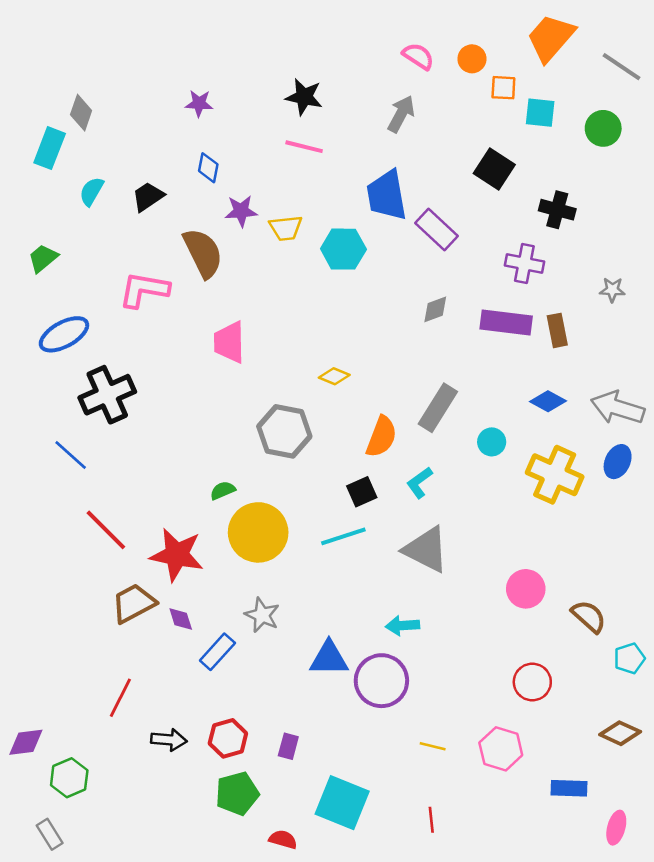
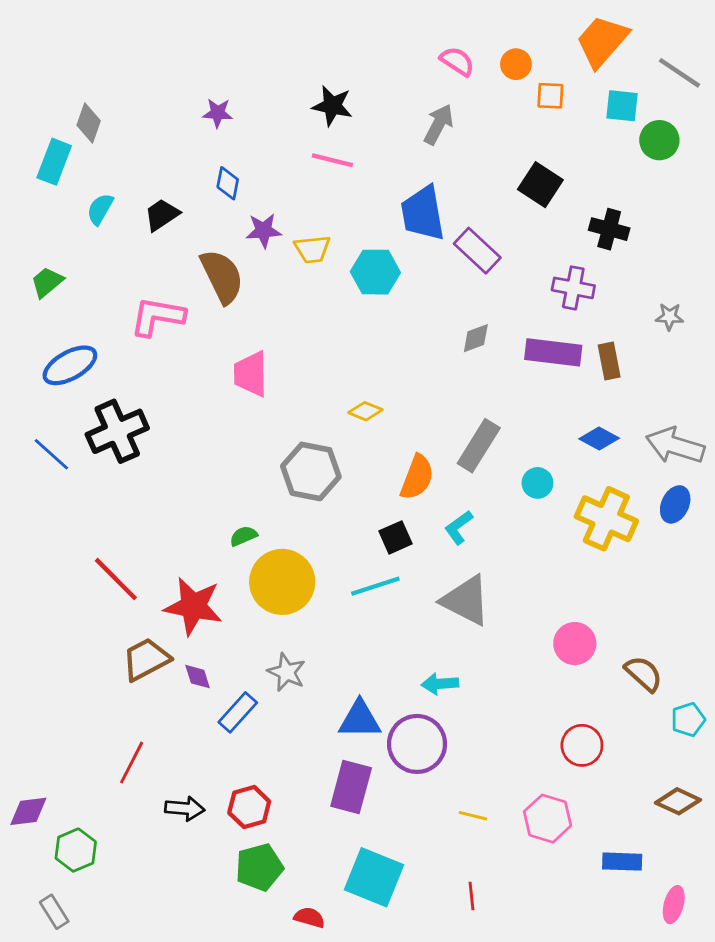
cyan square: (540, 113) -> (622, 106), moved
blue line: (71, 455) -> (51, 454), moved
purple rectangle: (288, 746) -> (351, 787), moved, size x1.8

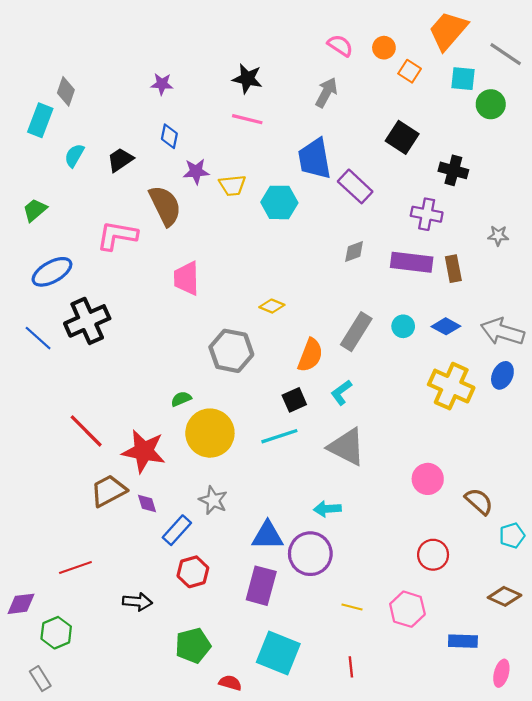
orange square: (550, 96) -> (410, 71), turned 30
cyan circle: (537, 483) -> (403, 326), moved
red line: (132, 763) -> (75, 568), moved, turned 44
red hexagon: (249, 807) -> (193, 572), moved

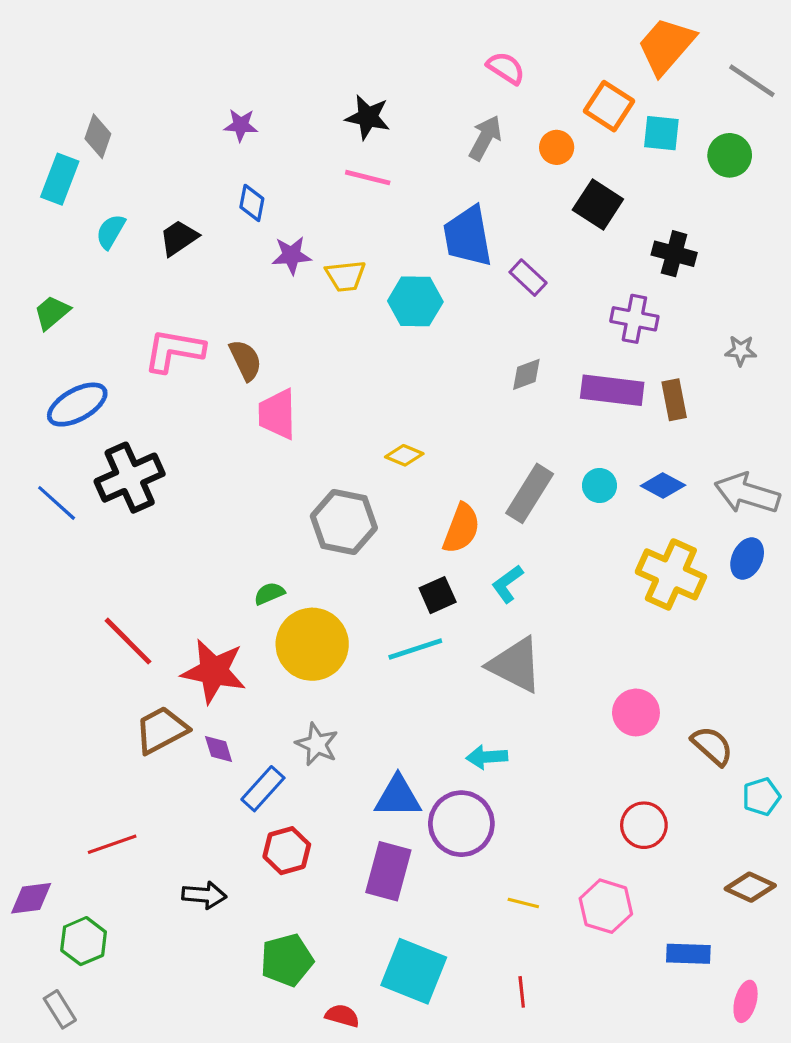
orange circle: (384, 48) -> (557, 147), moved
orange square: (410, 71) -> (609, 106), size x1.4
cyan square: (463, 79) -> (661, 133), moved
purple rectangle: (355, 186) -> (528, 278), size x0.7
brown semicircle: (165, 206) -> (245, 360), moved, size x0.7

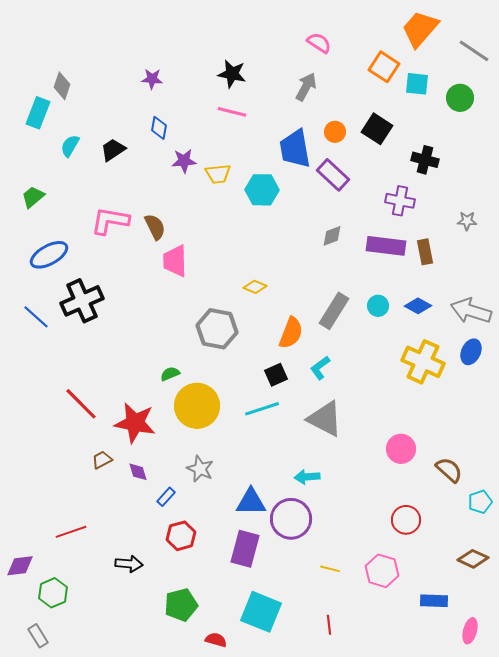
orange circle: (557, 147) -> (335, 132), moved
purple rectangle: (528, 278) -> (333, 175), size x1.4
brown trapezoid: (161, 730) -> (102, 460), size x0.6
blue rectangle: (263, 789) -> (166, 497), size x0.7

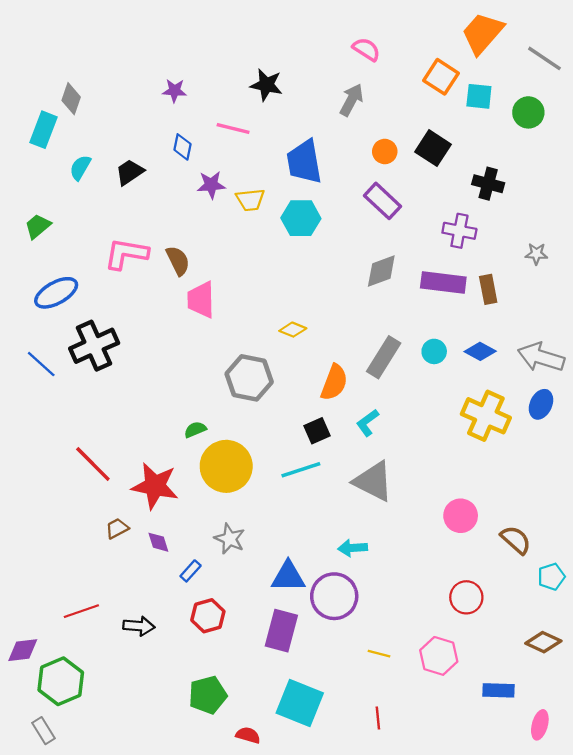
pink line: (232, 112) -> (233, 129), moved
blue trapezoid: (295, 149) -> (304, 162), moved
gray diamond: (332, 236) -> (381, 271), size x1.4
black arrow: (129, 564) -> (139, 626), moved
green hexagon: (53, 593) -> (61, 681), size x1.4

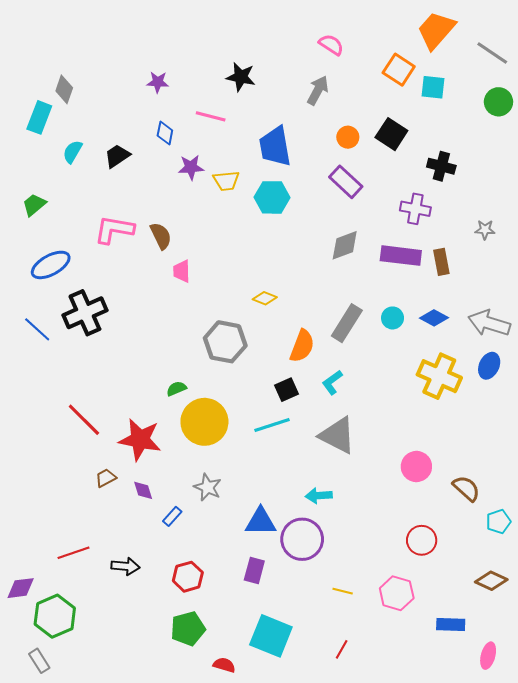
green circle: (528, 112) -> (498, 102), moved
pink trapezoid: (201, 300) -> (182, 271), size x0.7
red hexagon: (208, 616) -> (188, 577), moved
purple rectangle: (281, 631) -> (254, 570), size x0.7
red line: (378, 718) -> (342, 649), turned 36

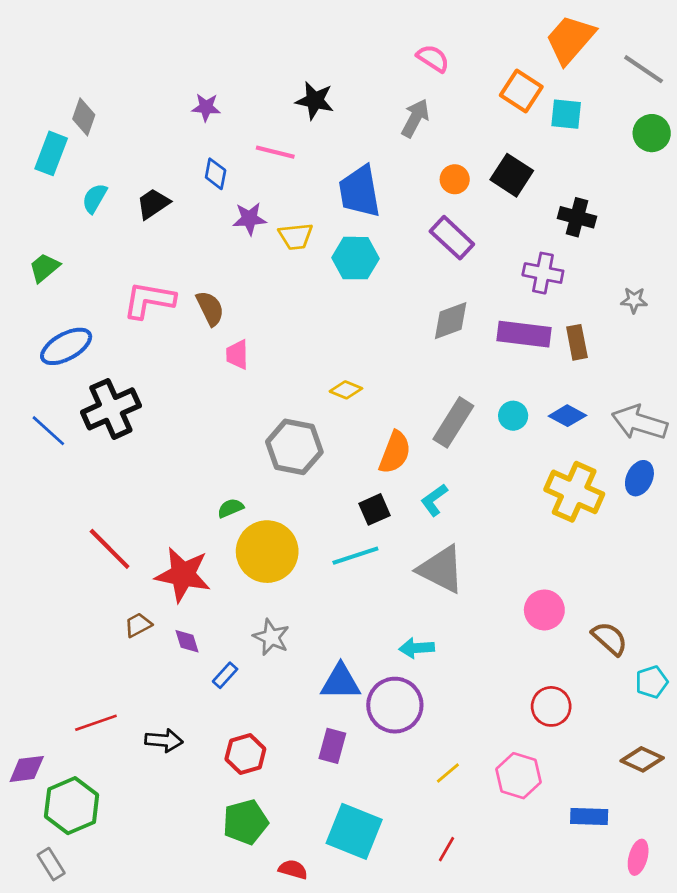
yellow line: (343, 591) -> (448, 773), turned -54

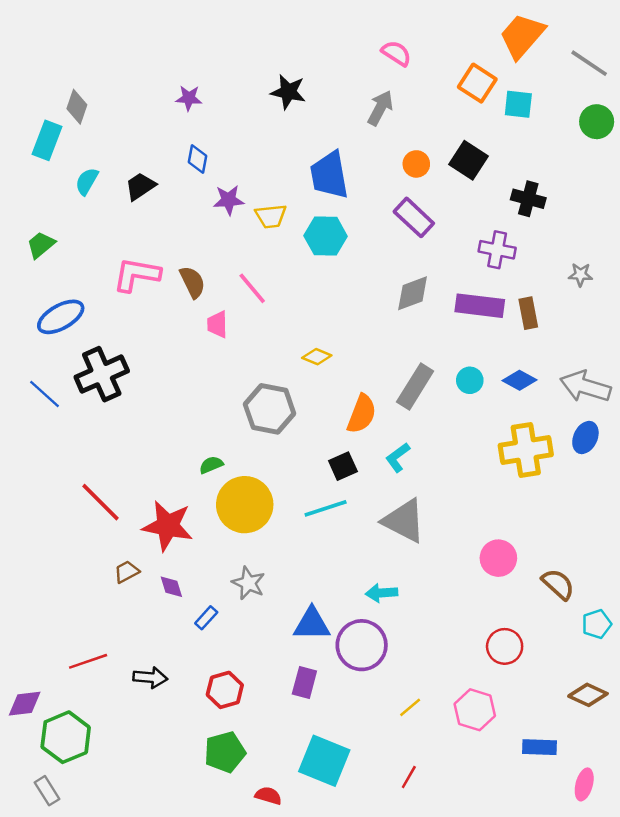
pink line: (275, 152) -> (252, 288), moved, turned 36
yellow cross: (574, 492) -> (526, 450), turned -33

